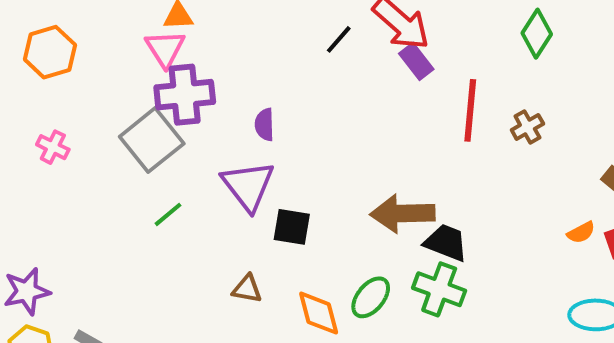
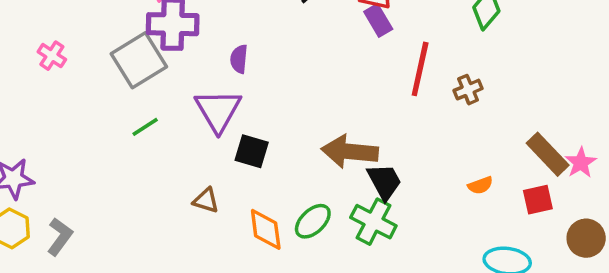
orange semicircle: (581, 232) -> (480, 185), moved
black trapezoid: (446, 243) -> (384, 182), turned 33

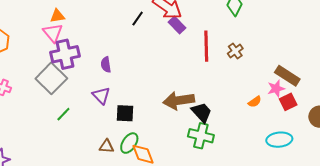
purple triangle: (218, 111) -> (101, 96), size x0.7
pink star: (581, 163) -> (276, 89), moved, turned 30
green ellipse: (313, 221) -> (129, 143), moved

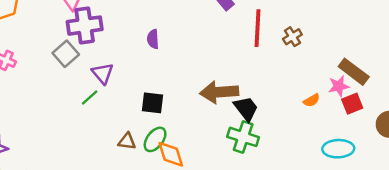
purple semicircle: (106, 65) -> (153, 39), moved
gray square: (51, 78) -> (66, 54), size x0.7
purple triangle: (101, 96) -> (103, 73), moved
green line: (63, 114) -> (90, 97), moved

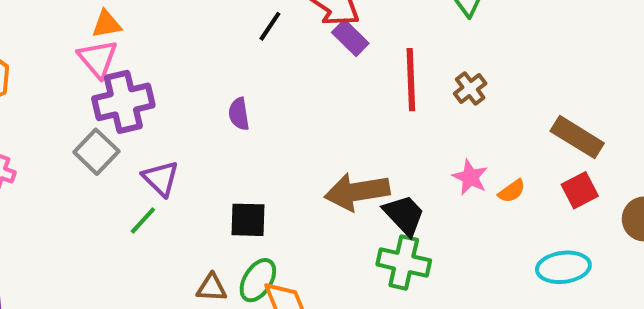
pink star: (339, 86) -> (470, 177), moved, turned -30

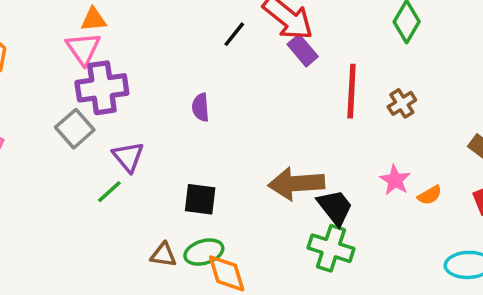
green ellipse: (258, 280) -> (204, 252), turned 36

